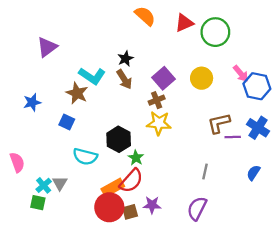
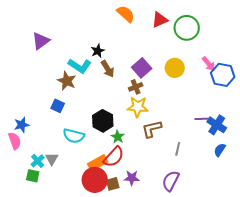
black star: (125, 59) -> (98, 51), moved
blue star: (32, 102) -> (22, 125), moved
brown L-shape: (219, 123) -> (152, 129), moved
blue cross: (258, 128) -> (217, 125), moved

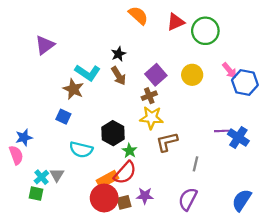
black star: (98, 51) -> (118, 54), moved
blue semicircle: (220, 150) -> (242, 200), moved, size x1.5

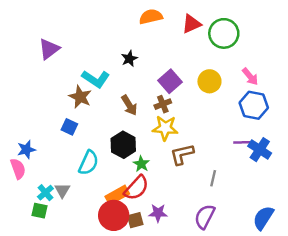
orange semicircle: (138, 15) -> (151, 17), turned -55
brown arrow: (118, 76) -> (129, 105), moved
blue hexagon: (245, 82) -> (254, 105), moved
cyan semicircle: (81, 150) -> (89, 163), turned -80

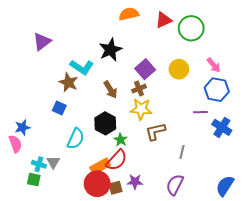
black star: (129, 59) -> (110, 50), size x1.6
purple line: (242, 142) -> (200, 112), moved
cyan cross: (45, 193) -> (39, 164), turned -32

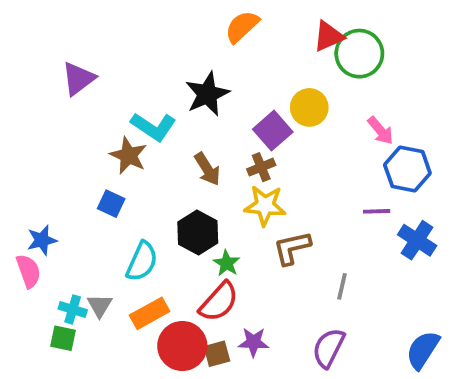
orange semicircle: (129, 14) -> (242, 27), turned -30
red triangle: (164, 20) -> (329, 36), moved
pink arrow: (214, 65) -> (380, 131), moved
yellow circle: (179, 69) -> (309, 107), moved
orange rectangle: (100, 166) -> (150, 313), moved

